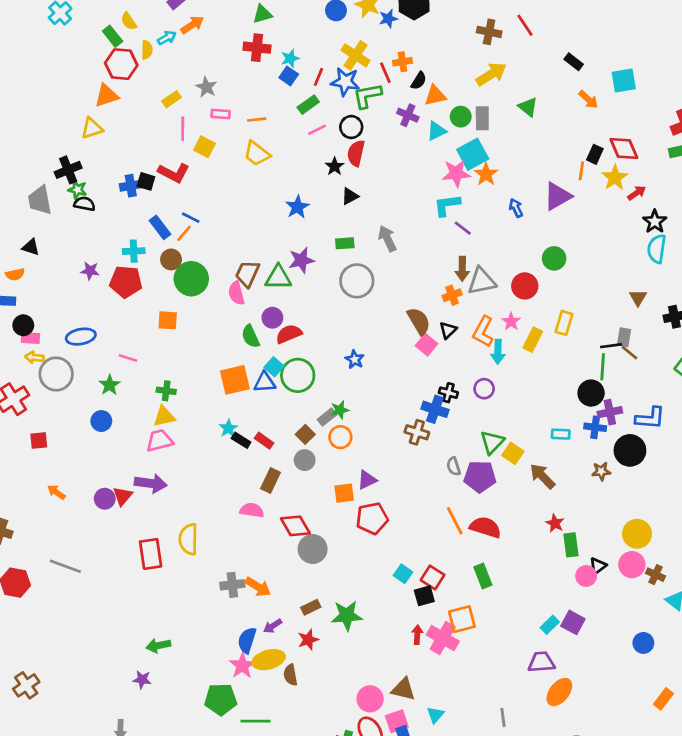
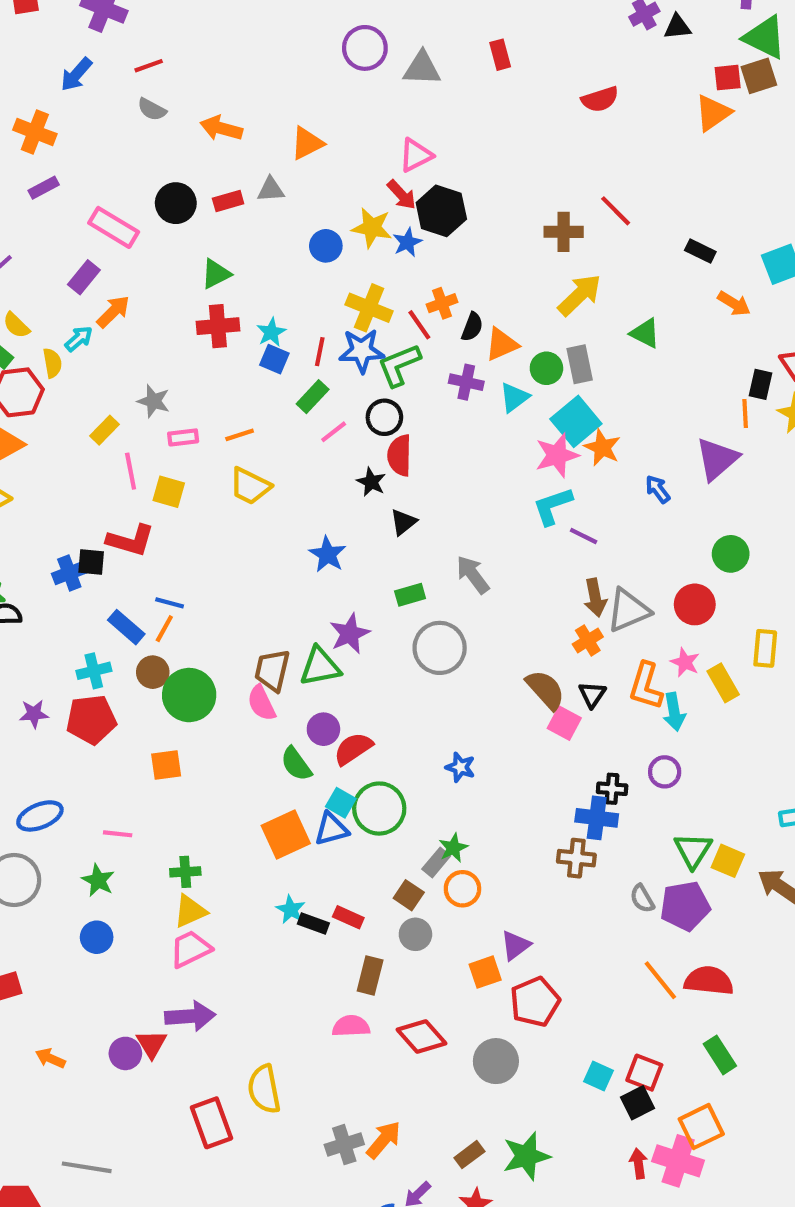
yellow rectangle: (533, 340) -> (723, 683), turned -45
gray circle: (313, 549) -> (496, 1061), moved
orange arrow: (258, 587) -> (384, 1140), turned -70

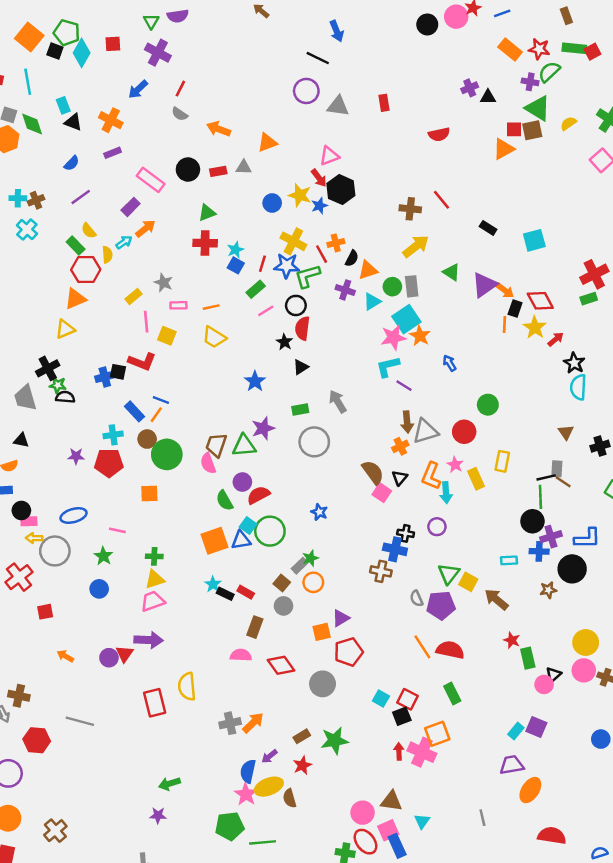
red line: (149, 66) -> (180, 89), turned -49
orange arrow: (734, 304) -> (505, 291), moved
purple triangle: (717, 459) -> (484, 285), moved

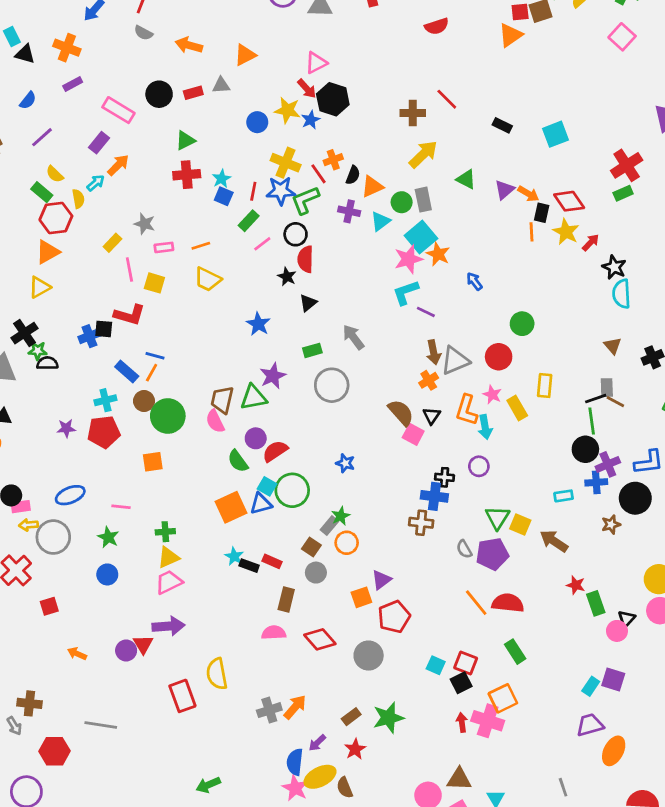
purple triangle: (484, 285) -> (505, 190), size x0.7

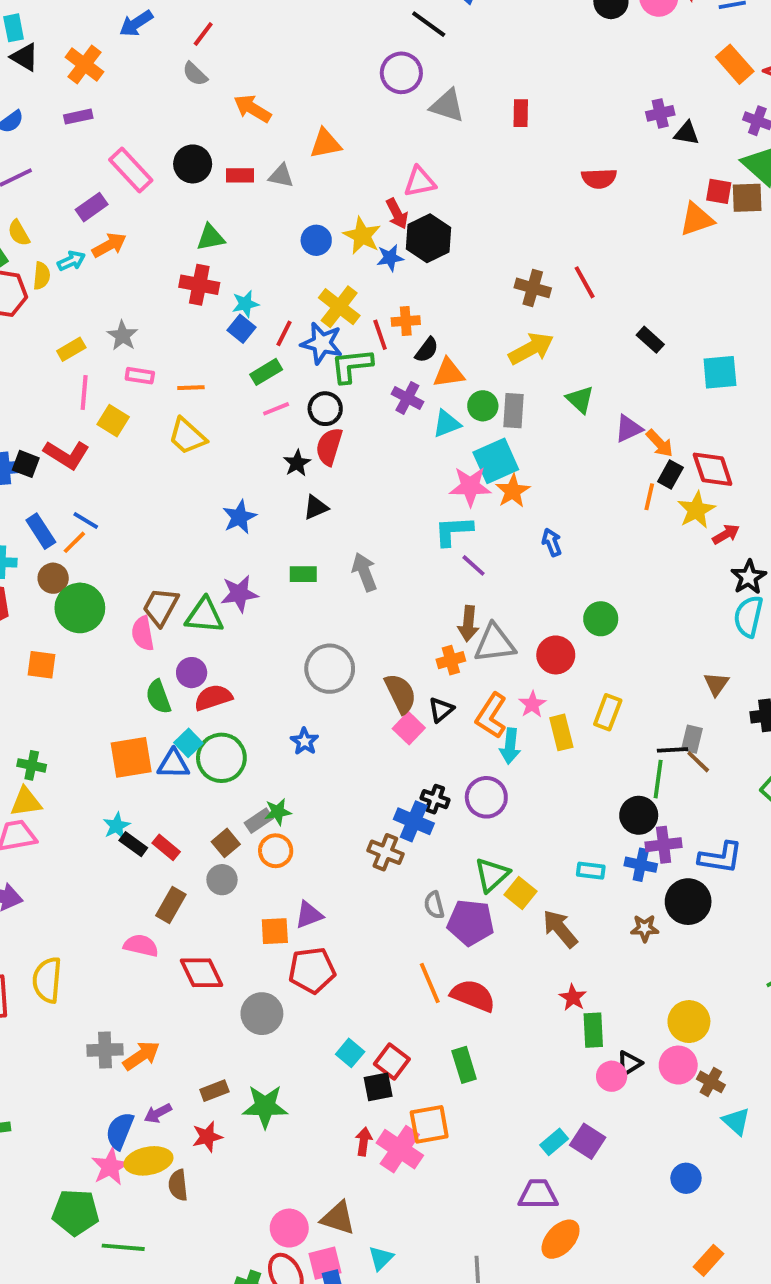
gray circle: (332, 385) -> (330, 669), moved
purple circle: (479, 466) -> (486, 797), size x1.4

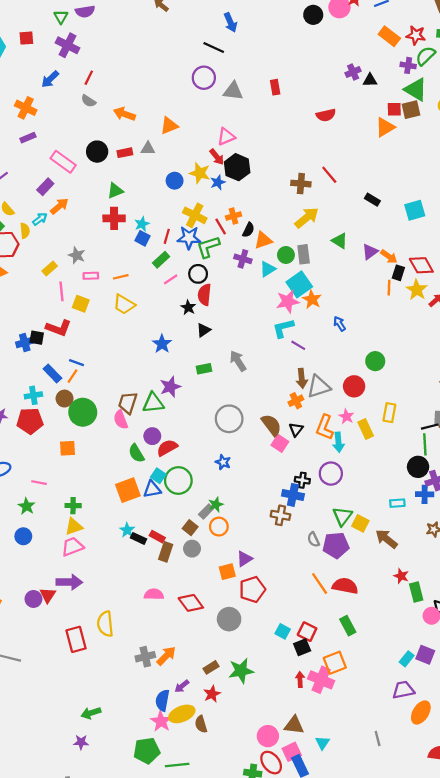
brown rectangle: (171, 905) -> (166, 552), moved

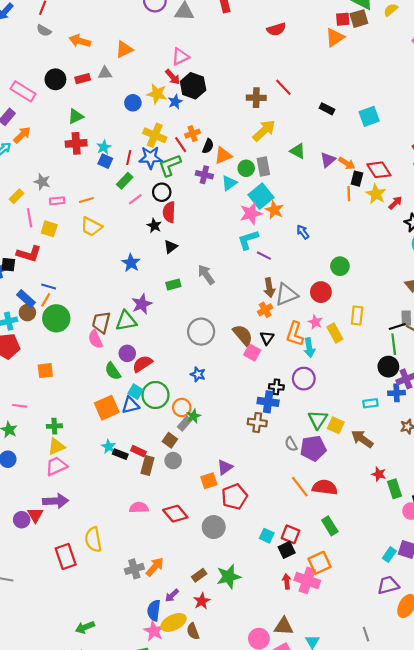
brown circle: (65, 399) -> (27, 313), moved
green circle: (83, 412) -> (56, 318), moved
orange circle: (219, 527) -> (182, 408), moved

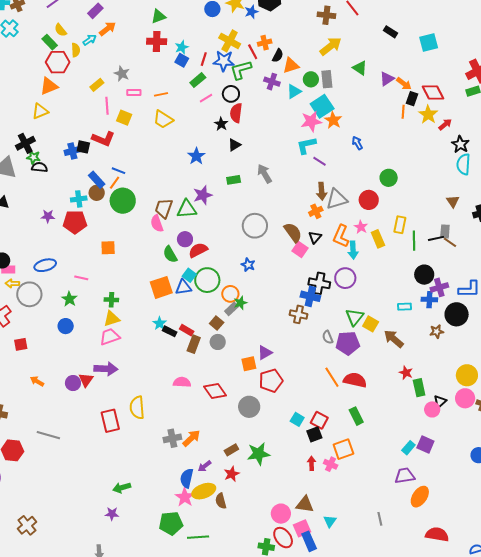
green line: (394, 344) -> (414, 241), moved
black cross: (276, 387) -> (319, 283), size x1.5
pink cross: (307, 580) -> (331, 464), size x0.6

